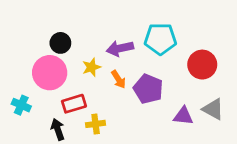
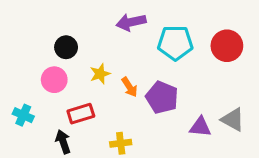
purple arrow: (120, 48) -> (131, 22), moved
red circle: (202, 65) -> (227, 46), moved
pink circle: (50, 73) -> (54, 80), size x0.7
yellow cross: (96, 124) -> (121, 143), moved

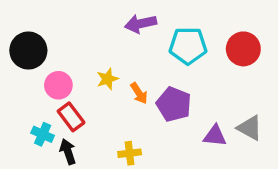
black circle: (66, 47) -> (28, 50), moved, size x1.5
red rectangle: (81, 114) -> (71, 117), moved, turned 70
cyan cross: (23, 115) -> (43, 134), moved

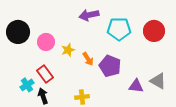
pink circle: (58, 85) -> (46, 42), moved
cyan cross: (43, 134) -> (27, 85), turned 32

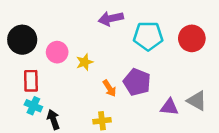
orange arrow: (88, 59) -> (110, 88), moved
red rectangle: (45, 74) -> (31, 81), moved, turned 36
cyan cross: (27, 85) -> (33, 106), turned -32

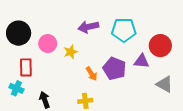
purple arrow: (111, 18) -> (88, 27), moved
red circle: (192, 38) -> (160, 46), moved
cyan cross: (33, 106) -> (16, 88), moved
purple triangle: (169, 107) -> (142, 61), moved

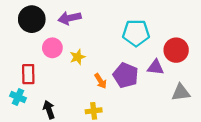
purple arrow: (88, 27) -> (70, 18), moved
black circle: (19, 33) -> (32, 19), moved
gray triangle: (164, 84) -> (181, 92), turned -36

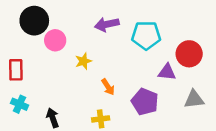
purple arrow: (70, 18) -> (107, 24), moved
pink circle: (52, 48) -> (55, 40), moved
red rectangle: (28, 74) -> (16, 70), moved
purple pentagon: (126, 75) -> (145, 102), moved

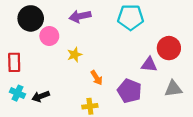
purple arrow: (107, 24) -> (80, 16), moved
cyan pentagon: (146, 35) -> (131, 17), moved
black arrow: (53, 118) -> (41, 96), moved, turned -91

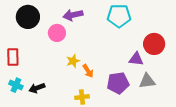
pink circle: (49, 36) -> (57, 33), moved
yellow star: (75, 55) -> (73, 61), moved
gray triangle: (173, 89) -> (147, 81), moved
purple pentagon: (129, 91) -> (118, 83), turned -30

